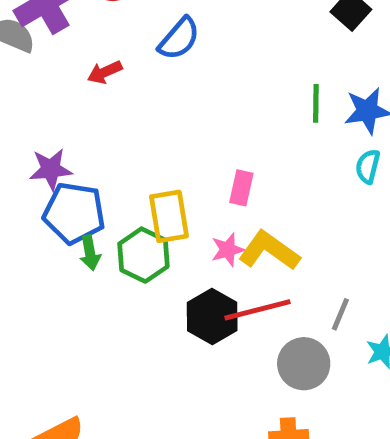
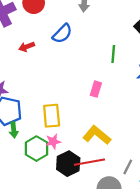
green line: (316, 103) -> (113, 54), moved
pink rectangle: (241, 188) -> (96, 89), moved
pink star: (228, 250) -> (53, 141), moved
green hexagon: (143, 255) -> (36, 149), moved

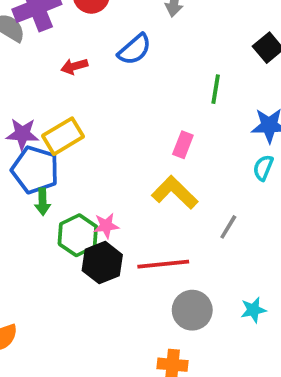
yellow rectangle: (52, 116) -> (63, 136), moved, turned 60
yellow L-shape: (97, 135) -> (175, 192), moved
black hexagon: (68, 164) -> (102, 263), moved
gray line: (128, 167) -> (228, 227), moved

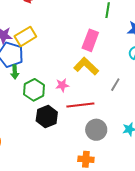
pink rectangle: (183, 145) -> (90, 40), size x1.5
pink star: (106, 226) -> (62, 85), moved
black hexagon: (102, 263) -> (47, 116), moved

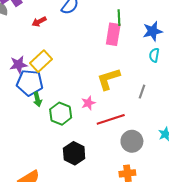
pink rectangle: (90, 40) -> (113, 34), moved
yellow L-shape: (86, 66) -> (109, 79), turned -50
black hexagon: (47, 116) -> (74, 153), moved

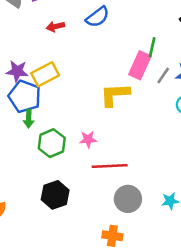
yellow L-shape: (109, 79) -> (115, 95), moved
gray line: (142, 92) -> (163, 75), moved

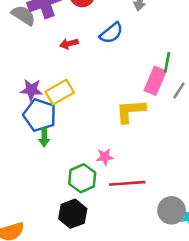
green hexagon: (52, 143) -> (82, 178), moved
gray circle: (128, 199) -> (171, 210), moved

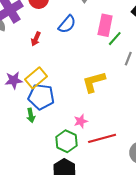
red arrow: (69, 44) -> (36, 39), turned -40
green line: (167, 62) -> (115, 39), turned 42
pink rectangle: (155, 81) -> (105, 25), moved
blue pentagon: (40, 115) -> (41, 97), moved

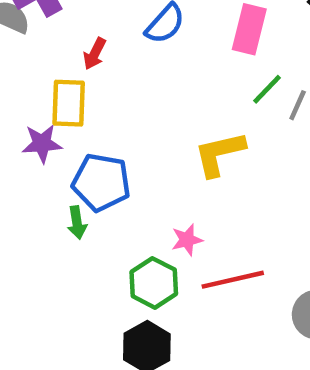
green line: (115, 39) -> (267, 89), moved
yellow rectangle: (36, 78) -> (69, 103), moved, turned -50

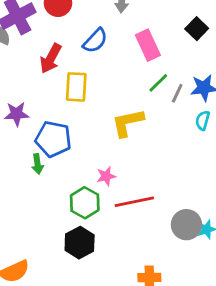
pink rectangle: (249, 29) -> (148, 45), turned -40
red arrow: (95, 54) -> (51, 58), size x1.5
yellow rectangle: (69, 103) -> (76, 87), moved

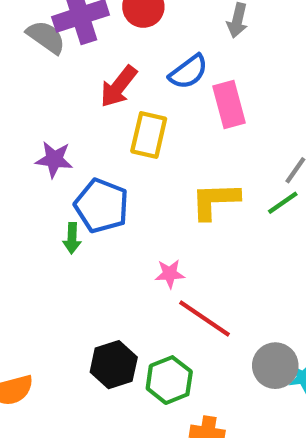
pink rectangle: (148, 45) -> (229, 105), moved
green line: (158, 83) -> (283, 203), moved
red line: (134, 202) -> (205, 319), turned 36
green hexagon: (85, 203) -> (169, 380), moved

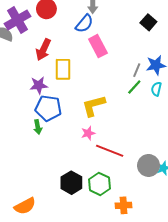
blue semicircle: (188, 72) -> (84, 24), moved
purple star: (54, 159) -> (39, 85), moved
yellow L-shape: (215, 201) -> (94, 106), moved

